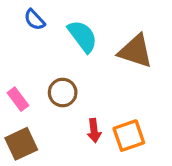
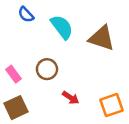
red arrow: (94, 131) -> (71, 98), turned -49
orange square: (129, 136) -> (111, 105), moved

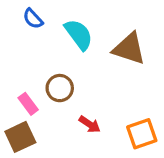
pink rectangle: (13, 74) -> (28, 104), moved

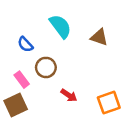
blue semicircle: (33, 19) -> (25, 44), moved
brown triangle: (129, 49) -> (99, 37), size x0.7

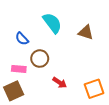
pink rectangle: (22, 80) -> (19, 69), turned -48

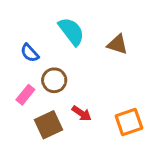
pink rectangle: (19, 69) -> (25, 95), turned -56
brown square: (14, 91) -> (48, 125), moved

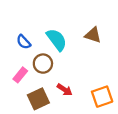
cyan semicircle: (71, 31) -> (57, 40), moved

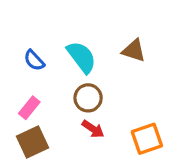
brown circle: (43, 64) -> (88, 98), moved
brown square: (38, 99) -> (33, 142), moved

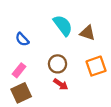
cyan semicircle: (82, 57) -> (63, 25), moved
orange square: (147, 139) -> (96, 66), moved

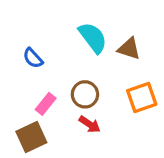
pink rectangle: (19, 70) -> (46, 104), moved

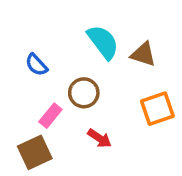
brown circle: (85, 94) -> (84, 93), moved

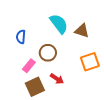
blue semicircle: (36, 65) -> (21, 37), turned 48
brown square: (35, 152) -> (35, 87), moved

